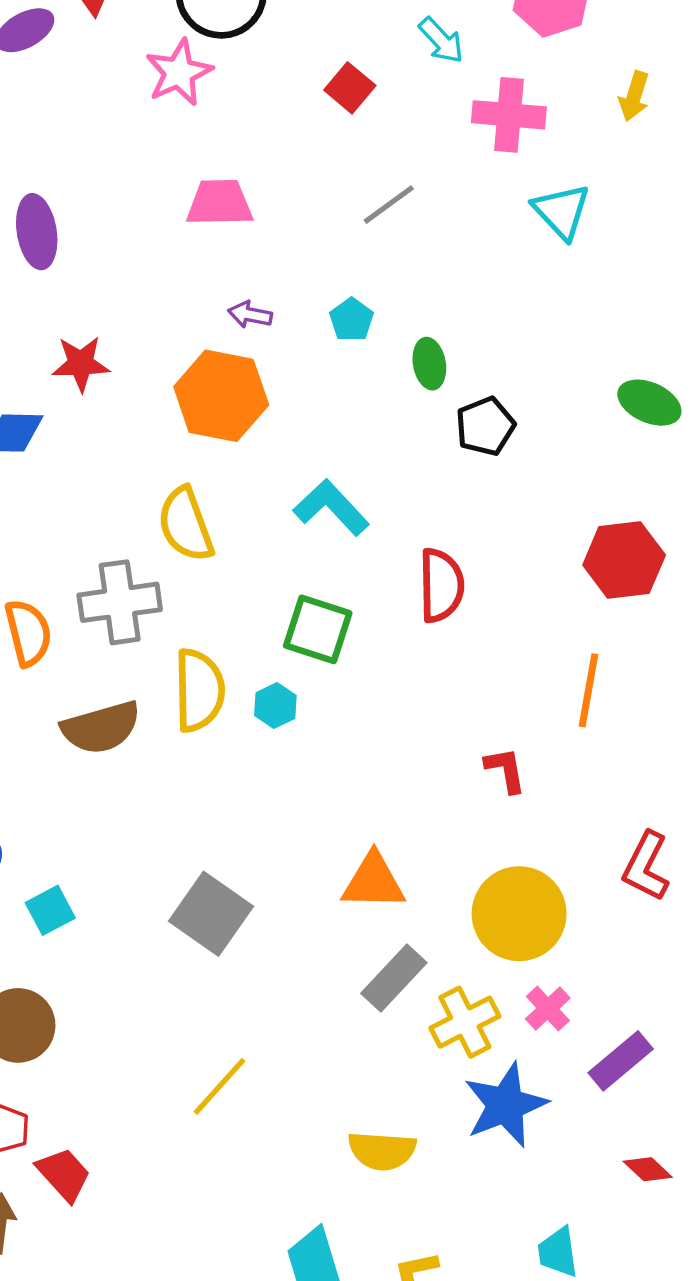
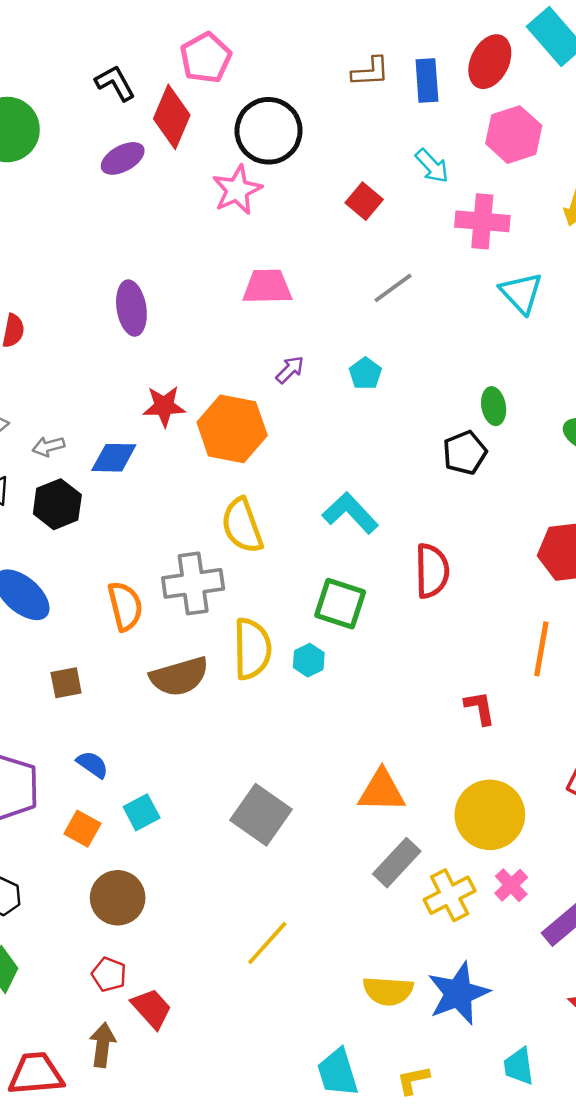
purple arrow: (250, 315) -> (290, 370), turned 124
green ellipse: (429, 364) -> (494, 406), moved
orange hexagon: (221, 396) -> (232, 429), moved
blue star: (506, 1105) -> (458, 993), moved

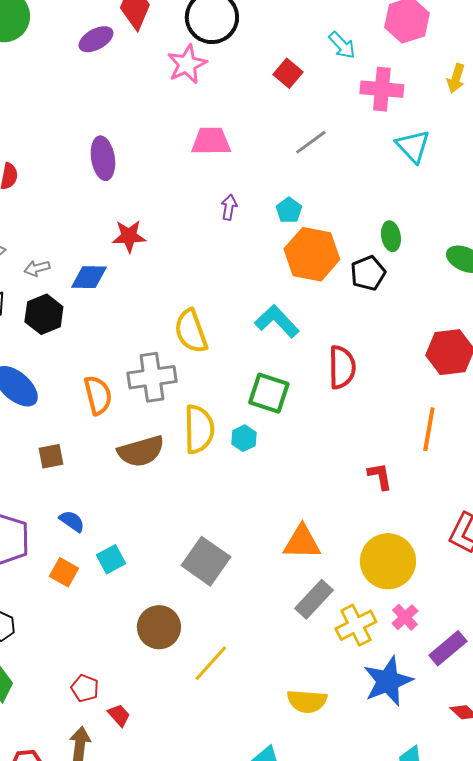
purple arrow: (290, 370) -> (229, 207), turned -35
orange hexagon: (232, 429) -> (312, 254), moved
brown circle: (118, 898) -> (159, 627), moved
blue star: (458, 993) -> (388, 681), moved
red trapezoid: (152, 1008) -> (119, 715), size x0.7

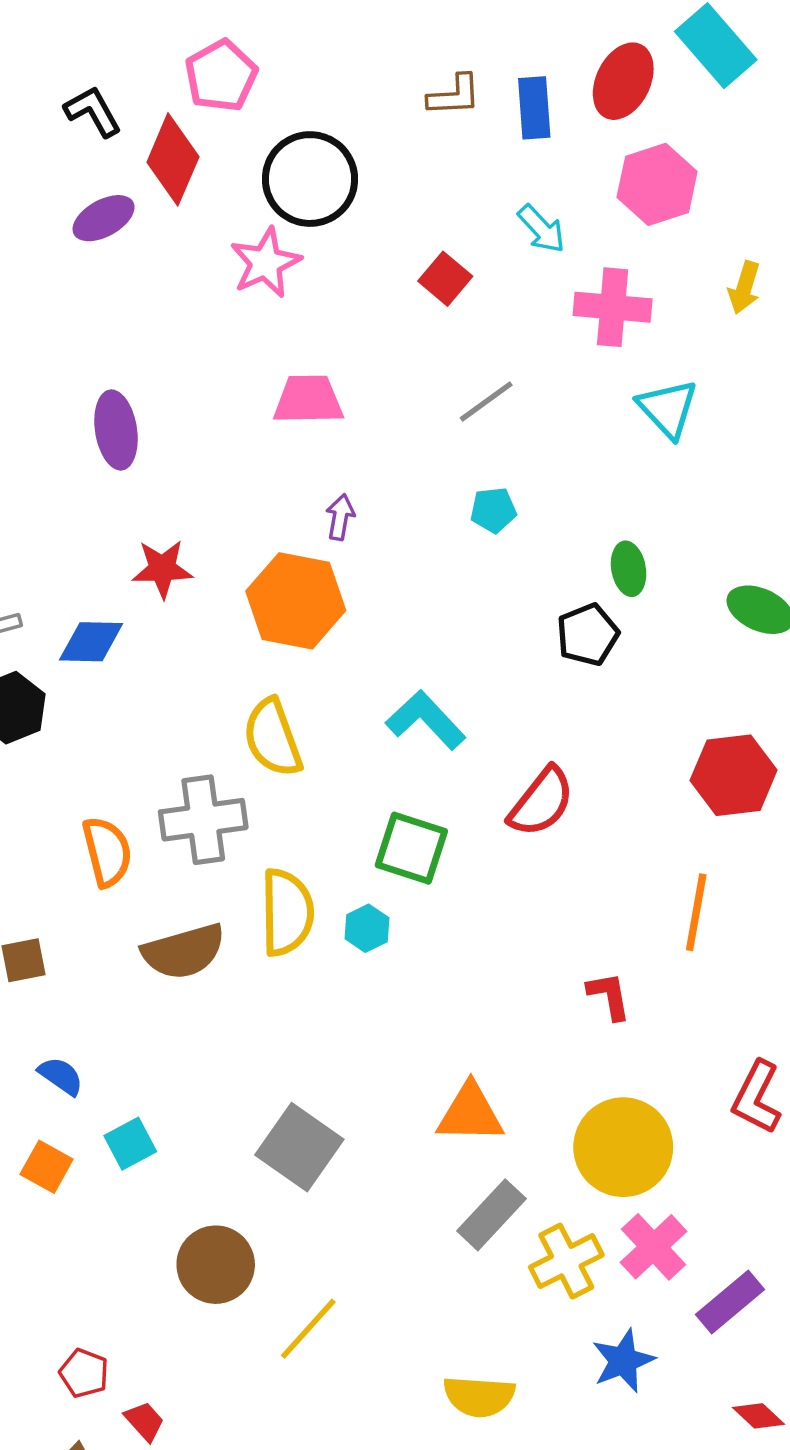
cyan pentagon: (289, 210) -> (493, 510), moved, turned 30
orange hexagon: (312, 254) -> (296, 601), moved
red semicircle: (342, 367) -> (541, 802), turned 39
pink cross: (405, 617) -> (653, 1247), size x1.4
blue star: (388, 681) -> (623, 1361), size x0.7

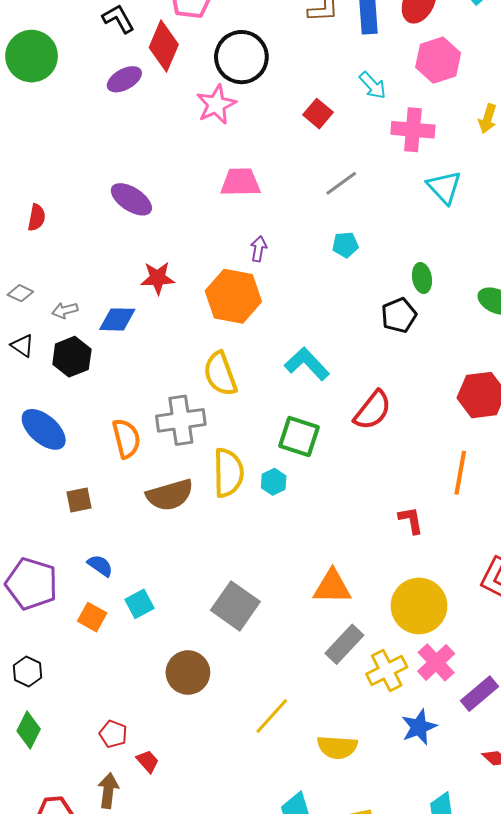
purple ellipse: (116, 430) -> (131, 199), turned -48
yellow line: (308, 1329) -> (272, 716), moved

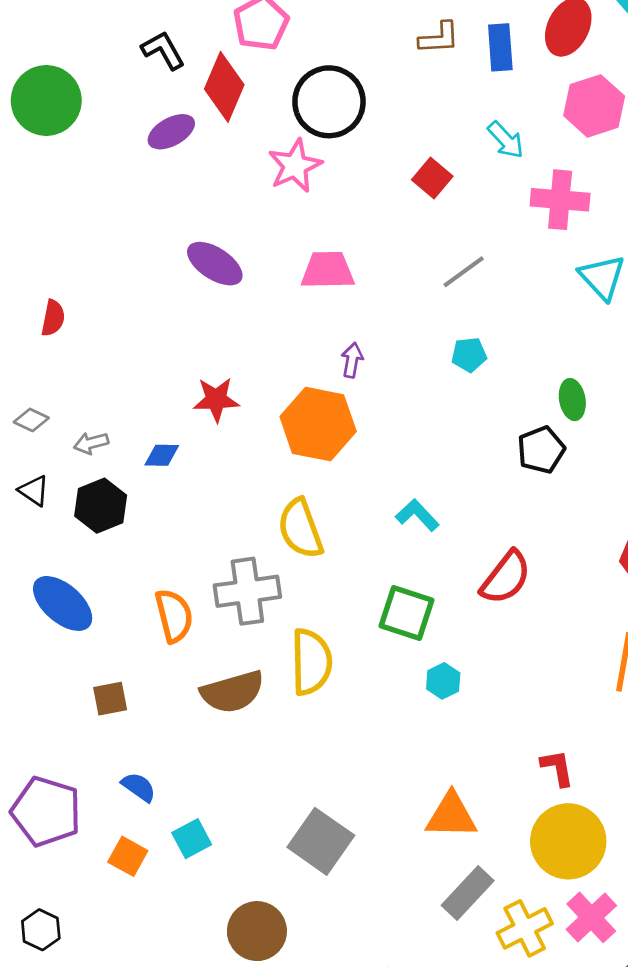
purple ellipse: (131, 199) -> (215, 264), moved
blue diamond: (117, 319) -> (162, 455), size x0.7
cyan L-shape: (307, 364) -> (417, 515), size x0.7
cyan hexagon: (274, 482) -> (443, 681), moved
red L-shape: (411, 520) -> (557, 768), moved

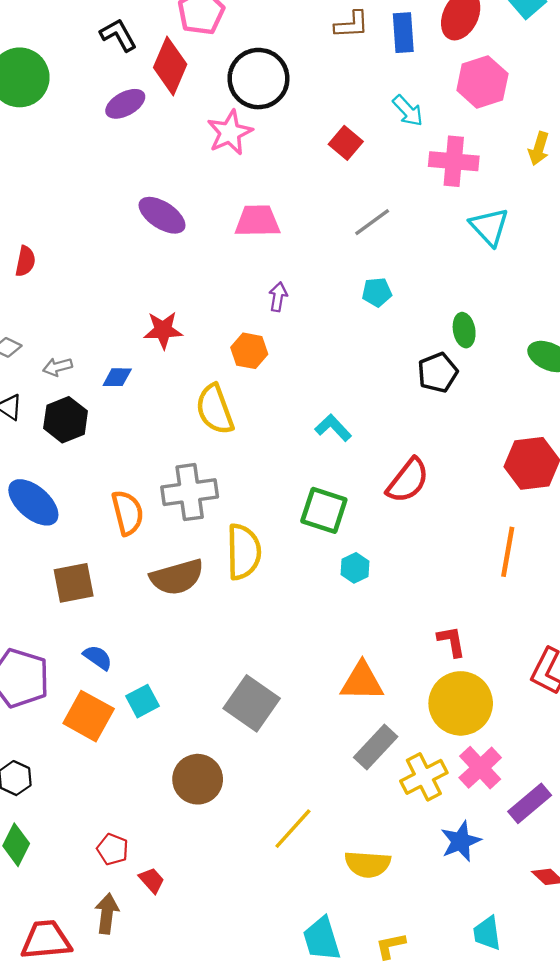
orange hexagon: (318, 424) -> (249, 351), size x0.6
yellow semicircle: (300, 529) -> (215, 409), moved
brown square: (110, 699) -> (74, 583), size x1.4
orange square: (128, 856) -> (89, 716), size x1.5

